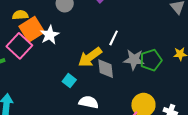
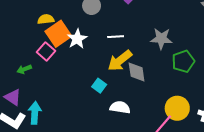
white line: (114, 38) -> (116, 37), moved, turned 63
pink square: (19, 46) -> (46, 51), size x0.7
gray star: (134, 60) -> (161, 39), moved

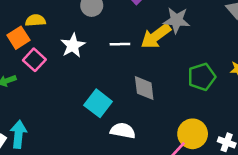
orange square: (58, 34) -> (18, 38), moved, size x0.7
gray star: (161, 39) -> (176, 20), moved
yellow arrow: (120, 61) -> (156, 36), moved
cyan square: (99, 86) -> (98, 103), size x1.5

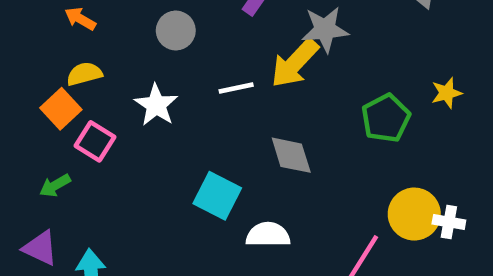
yellow circle: (193, 134) -> (414, 214), moved

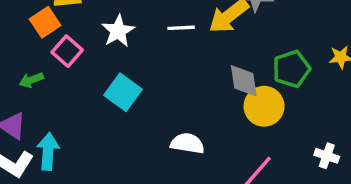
gray diamond: (291, 155) -> (244, 81), moved
cyan square: (217, 196) -> (123, 92), moved
yellow circle: (414, 214) -> (264, 106), moved

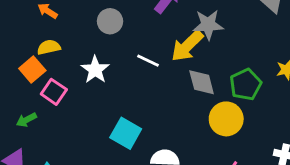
white line: (181, 28) -> (148, 61), turned 35
gray diamond: (244, 81) -> (202, 82), moved
cyan square: (123, 92) -> (126, 133), moved

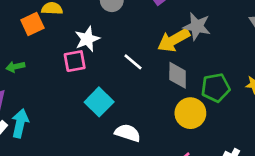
white line: (148, 61) -> (133, 62), moved
pink square: (54, 92) -> (75, 61), moved, turned 30

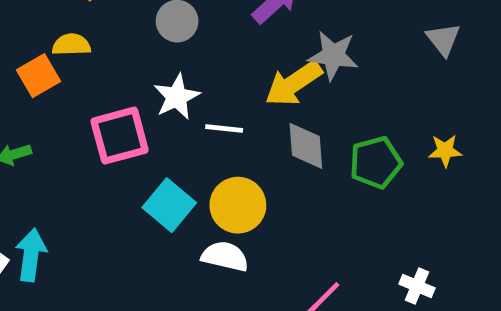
white star: (87, 39) -> (177, 97), moved
pink square: (75, 61) -> (120, 136), size x1.4
white line: (133, 62) -> (224, 128), turned -30
yellow circle: (190, 113) -> (238, 205), moved

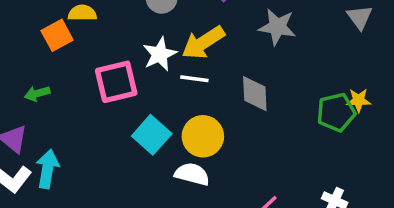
yellow arrow: (294, 84) -> (203, 43), moved
green pentagon: (376, 162) -> (336, 112), moved

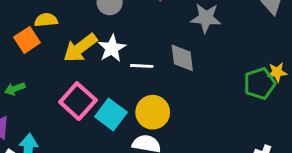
yellow arrow: (203, 43) -> (80, 48), moved
pink square: (116, 82) -> (78, 101), moved, turned -30
gray diamond: (255, 94) -> (182, 58), moved

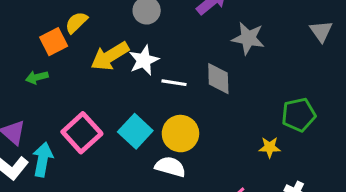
yellow semicircle: (46, 20) -> (76, 22), turned -45
yellow star: (277, 72) -> (270, 147), moved
green arrow: (15, 89) -> (37, 77), moved
pink square: (78, 101) -> (82, 133), moved

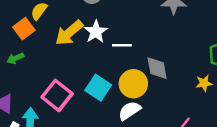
gray diamond: (218, 79) -> (157, 68), moved
white semicircle: (170, 167) -> (130, 111), turned -40

